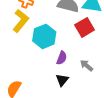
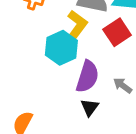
yellow L-shape: (21, 21) -> (76, 26), moved
purple semicircle: (62, 58) -> (87, 77), size x1.6

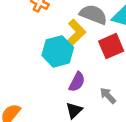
purple semicircle: (87, 77) -> (77, 82), size x0.7

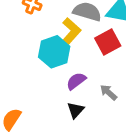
purple semicircle: (77, 82) -> (76, 81), turned -150

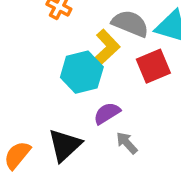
gray arrow: (108, 92) -> (127, 143), moved
black triangle: (76, 110) -> (65, 145), moved, size x1.5

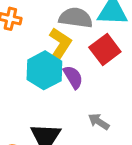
purple semicircle: (107, 113) -> (73, 77), moved, turned 105

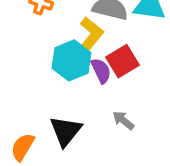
red square: (105, 49) -> (123, 61), moved

